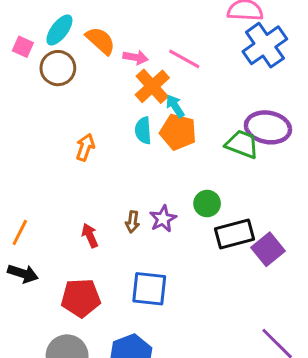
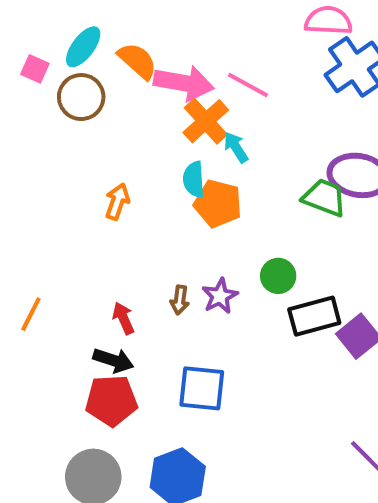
pink arrow: (136, 57) -> (184, 83), size x1.8
orange pentagon: (178, 132) -> (218, 204), moved
black arrow: (23, 274) -> (113, 360), moved

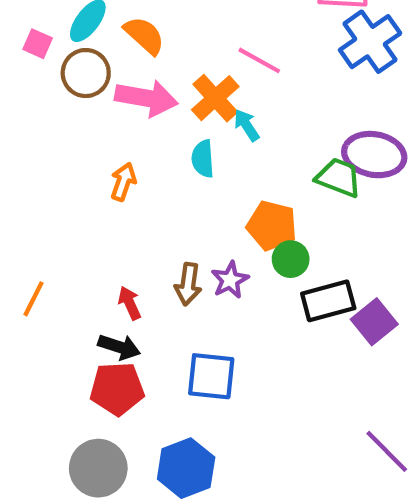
pink arrow: (184, 83) -> (146, 98), moved
orange pentagon: (218, 204) -> (272, 226), moved
brown arrow: (180, 300) -> (188, 284), size x1.4

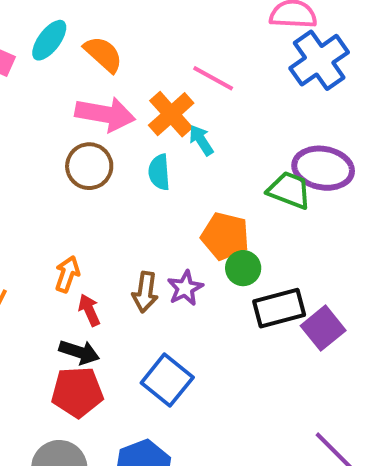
brown circle: (86, 73) -> (89, 166), moved
orange arrow: (123, 182) -> (67, 274), moved
blue square: (211, 376) -> (167, 380), turned 33

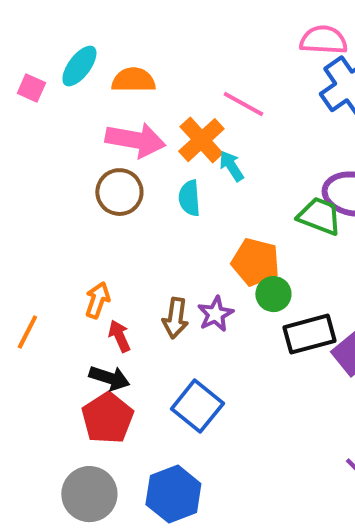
orange semicircle: (103, 54) -> (133, 80), turned -42
red pentagon: (77, 392) -> (107, 418), turned -30

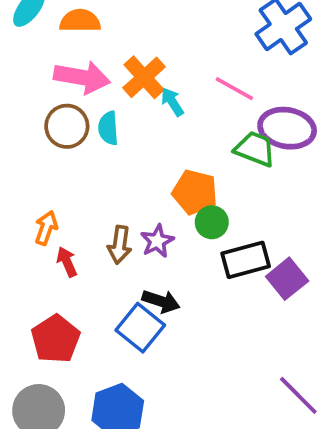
pink line: (243, 104) -> (234, 89), moved
cyan semicircle: (189, 198) -> (108, 128), moved
black arrow: (109, 378) -> (161, 301), moved

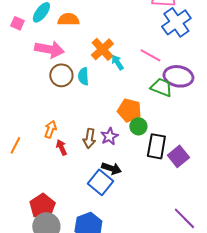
pink arrow: (82, 77) -> (49, 49), moved
black rectangle: (246, 260) -> (156, 146), turned -65
red pentagon: (56, 339) -> (42, 206), moved

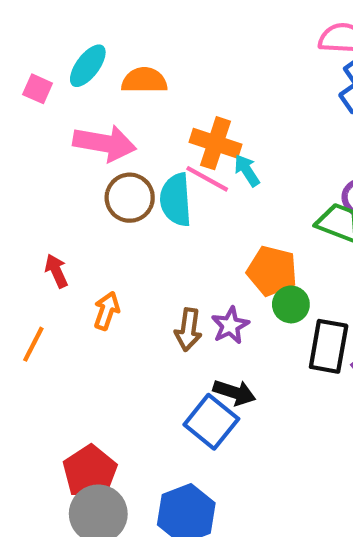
orange cross: (102, 49) -> (216, 143), turned -30
pink line: (150, 55) -> (207, 179), moved
cyan semicircle: (83, 76) -> (176, 200), size x1.4
red arrow: (61, 147) -> (56, 271), moved

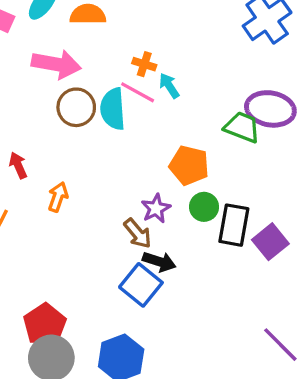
orange cross: (216, 143) -> (144, 64), size x0.6
green circle: (291, 304) -> (204, 207), moved
brown arrow: (188, 330) -> (138, 233), moved, turned -48

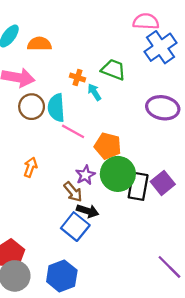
pink line: (138, 92) -> (73, 131), moved
green trapezoid: (242, 127) -> (113, 70), moved
orange arrow: (58, 197) -> (30, 167), moved
green circle: (204, 207) -> (118, 174), size x1.8
purple square: (270, 242) -> (163, 183), moved

